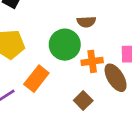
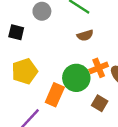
green circle: (65, 45) -> (76, 78), moved

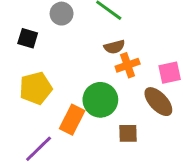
orange cross: (99, 68) -> (128, 65), moved
brown square: (100, 103) -> (128, 133), turned -35

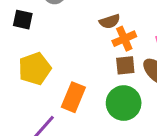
green circle: (100, 100) -> (124, 103), moved
brown square: (128, 133) -> (125, 65), moved

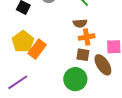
yellow pentagon: (35, 69) -> (23, 42), turned -30
orange rectangle: (73, 97) -> (37, 49), moved

